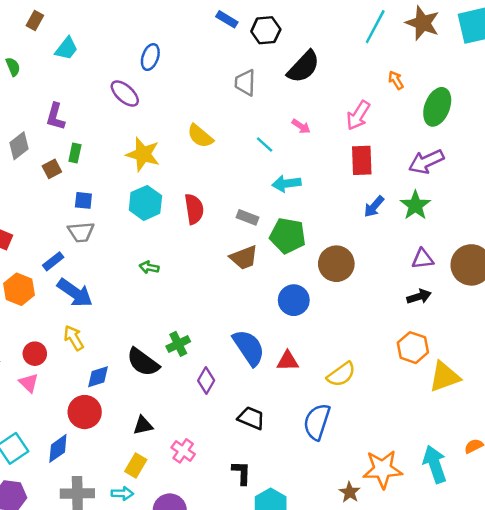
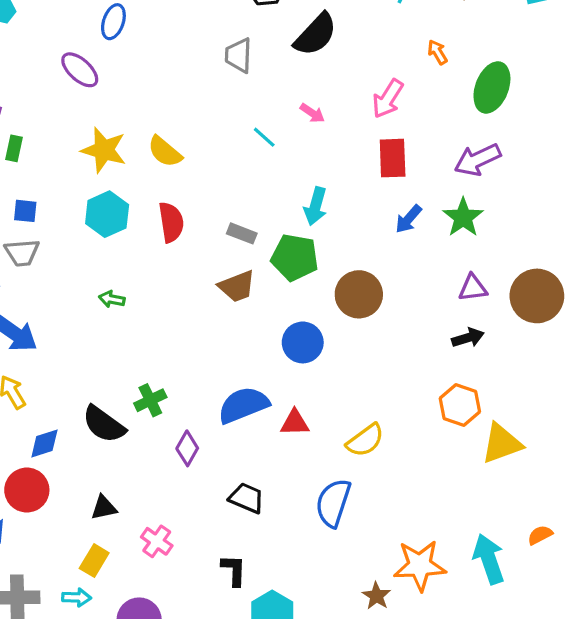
yellow semicircle: (200, 136) -> (165, 152), moved
cyan arrow: (286, 183) -> (316, 206), moved, turned -68
blue semicircle: (249, 348) -> (243, 405), turned -78

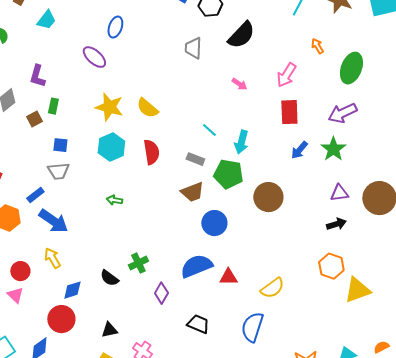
cyan line: (264, 137) -> (209, 130), moved
blue circle: (303, 342) -> (214, 223), moved
black semicircle: (104, 424) -> (109, 278), size x0.7

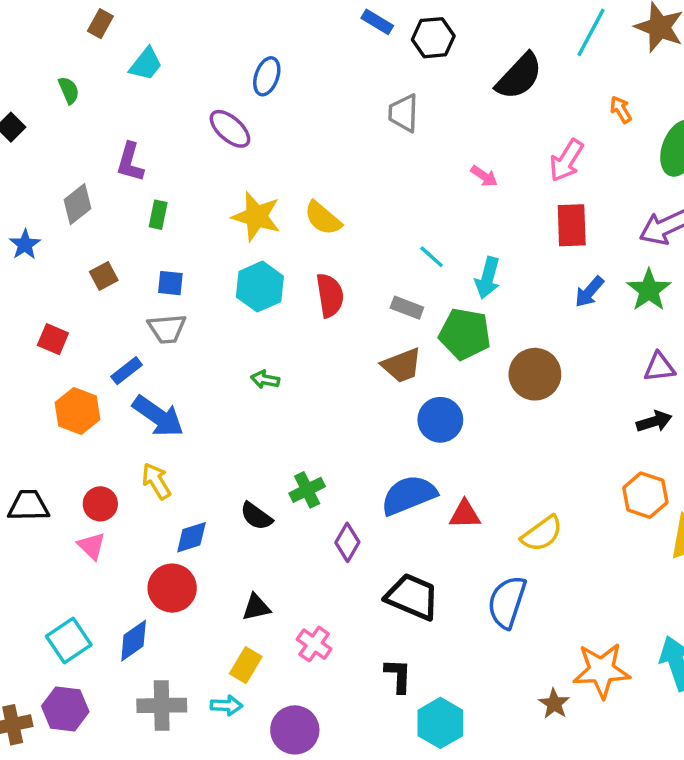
black semicircle: (241, 35) -> (519, 76), moved
brown square: (34, 119) -> (104, 276), moved
black trapezoid: (198, 324) -> (412, 597), size x1.4

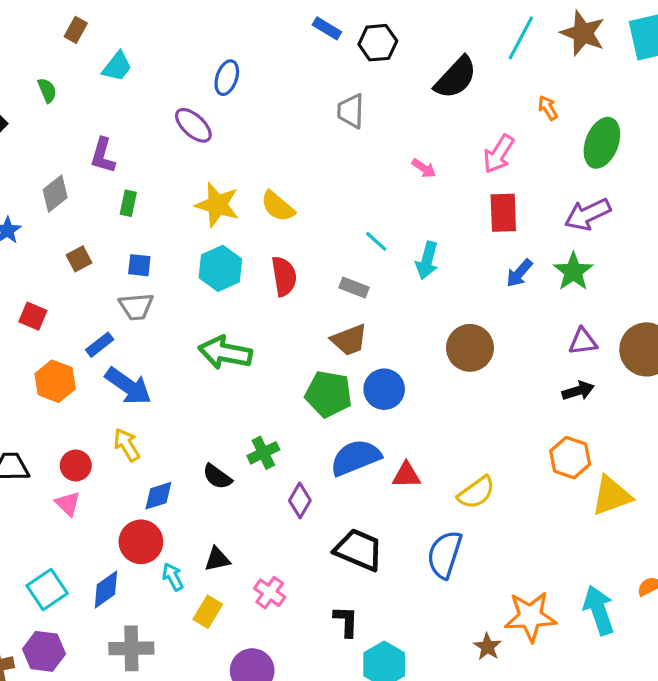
green pentagon: (465, 334) -> (329, 394), moved
green arrow: (265, 379) -> (225, 353), size x2.0
cyan arrow: (226, 705) -> (173, 577), moved, turned -120

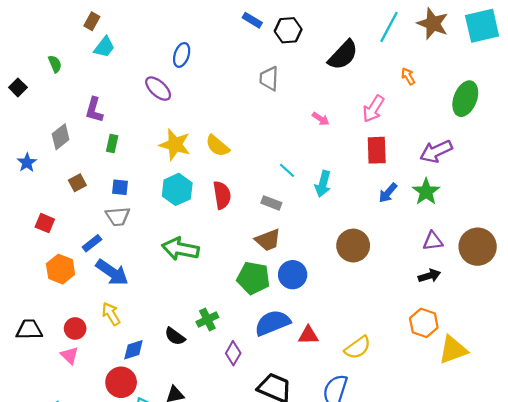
brown rectangle: (76, 30) -> (92, 21), moved
green ellipse: (602, 143) -> (465, 99), moved

